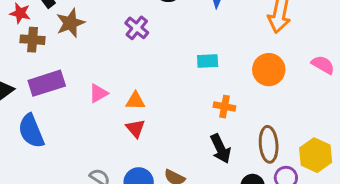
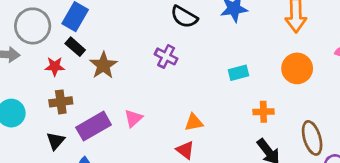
brown cross: (33, 40) -> (61, 102), moved
pink triangle: (98, 93) -> (133, 118), moved
orange triangle: (135, 101) -> (194, 122), moved

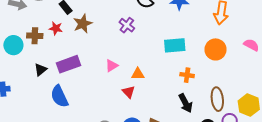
red star: (55, 66) -> (56, 28), moved
cyan rectangle: (239, 73) -> (175, 45), size x1.5
brown cross: (61, 102) -> (35, 36), moved
pink triangle: (133, 118) -> (112, 66), moved

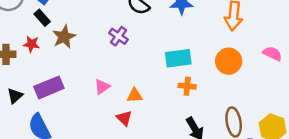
orange cross: (187, 75) -> (187, 86), moved

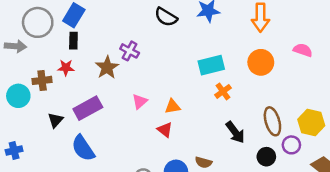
black rectangle: (42, 18) -> (73, 41), turned 49
purple cross: (118, 36) -> (130, 51), moved
brown star: (64, 37) -> (107, 67), moved
orange cross: (187, 86) -> (223, 91), turned -35

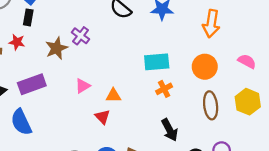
brown ellipse: (272, 121) -> (211, 105), moved
yellow hexagon: (311, 122) -> (248, 102), moved

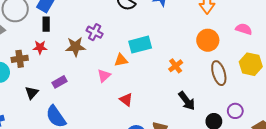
brown star: (56, 48) -> (75, 47), turned 30
cyan rectangle: (157, 62) -> (140, 45), moved
purple rectangle: (32, 84) -> (59, 82), size x0.6
orange triangle: (113, 96) -> (121, 60), moved

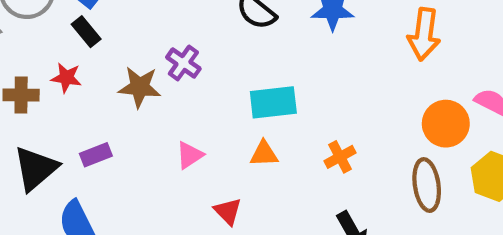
black rectangle: (46, 24) -> (86, 32), turned -48
orange circle: (208, 40) -> (446, 124), moved
orange triangle: (121, 60) -> (264, 154), moved
black triangle: (32, 93) -> (36, 168), size x1.6

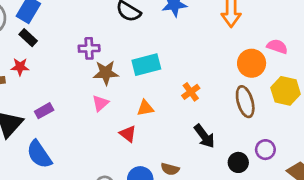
purple cross: (183, 63) -> (89, 48), turned -30
brown star: (140, 87) -> (106, 73), moved
orange triangle: (264, 154) -> (145, 108), moved

